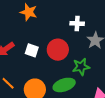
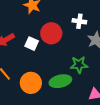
red circle: (58, 50) -> (51, 33), moved

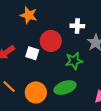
green star: (79, 65) -> (74, 61), moved

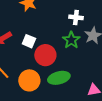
red circle: (51, 41) -> (45, 55), moved
green star: (74, 61) -> (71, 40), moved, turned -30

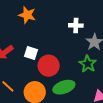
green star: (71, 40) -> (88, 64), moved

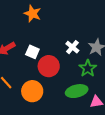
white cross: (76, 25) -> (72, 47), moved, turned 32
green ellipse: (64, 87) -> (77, 91), moved

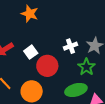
white cross: (72, 47) -> (70, 46), turned 32
white square: (32, 52) -> (31, 52), turned 32

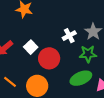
green star: (86, 67) -> (88, 54), turned -30

